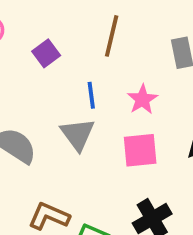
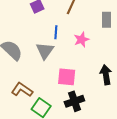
pink square: (140, 150) -> (67, 77), moved

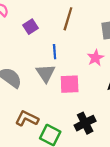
pink star: (82, 40) -> (96, 58), moved
pink square: (67, 77) -> (70, 84), moved

